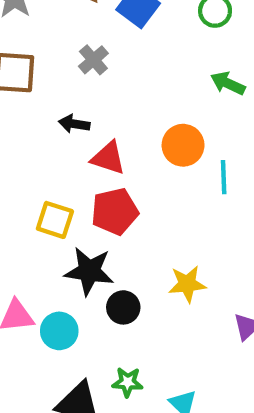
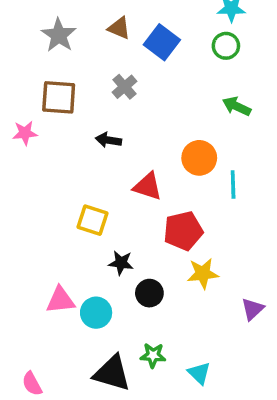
red triangle: (108, 158) -> (148, 186), moved
red pentagon: (115, 211) -> (183, 231), moved
black star: (89, 271) -> (121, 263), size x0.6

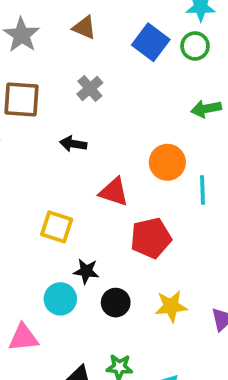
blue square: (162, 42) -> (151, 42), moved
green arrow: (237, 106) -> (206, 109), turned -36
yellow star: (203, 274) -> (171, 306), moved
pink triangle: (60, 300) -> (23, 338), moved
cyan circle: (96, 313) -> (60, 299), moved

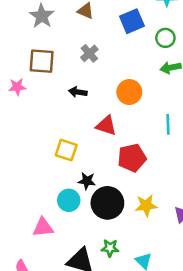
blue square: (151, 42) -> (132, 21), turned 30
green circle: (195, 46) -> (165, 38), moved
orange circle: (167, 162) -> (129, 92), moved
black circle: (116, 303) -> (107, 203), size x1.6

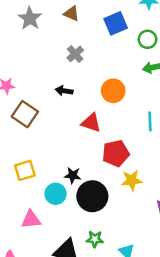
brown square: (42, 61) -> (25, 114), moved, turned 30
yellow square: (66, 150) -> (25, 170), moved, turned -35
yellow star: (146, 205) -> (132, 180), moved

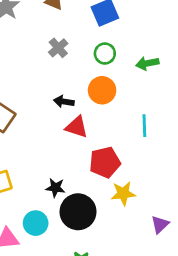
green circle: (148, 39) -> (105, 53), moved
black arrow: (64, 91) -> (64, 102), moved
cyan circle: (56, 194) -> (36, 223), moved

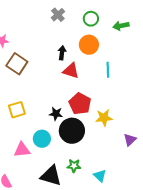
black arrow: (64, 102) -> (62, 53), turned 88
cyan line: (144, 126) -> (108, 70), moved
red pentagon: (105, 162) -> (80, 104), moved, turned -30

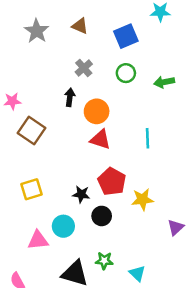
orange circle: (89, 45) -> (97, 111), moved
black arrow: (62, 53) -> (70, 97), moved
black circle: (72, 131) -> (102, 216), size x0.6

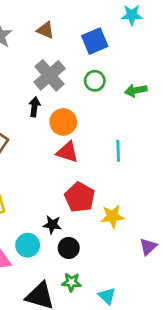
gray cross: (84, 68) -> (50, 75), size x1.6
black star: (81, 194) -> (52, 225), moved
black circle: (102, 216) -> (69, 248), moved

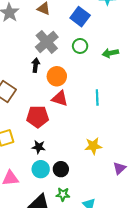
blue square: (95, 41) -> (80, 17), turned -30
red pentagon: (80, 197) -> (38, 117), moved, turned -30
black star: (52, 225) -> (39, 147), moved
cyan circle: (28, 245) -> (41, 169), moved

